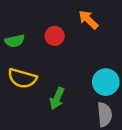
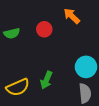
yellow semicircle: (22, 78) -> (18, 87), moved, turned -40

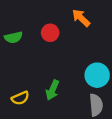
yellow semicircle: (18, 87) -> (20, 98), size x0.7

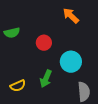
red circle: (50, 33) -> (44, 43), moved
cyan circle: (97, 75) -> (71, 62), moved

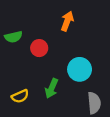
orange arrow: (71, 16) -> (67, 21), moved, turned 66
red circle: (44, 43) -> (39, 48), moved

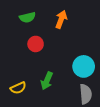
green semicircle: (13, 37) -> (27, 17), moved
cyan circle: (80, 69) -> (84, 66), moved

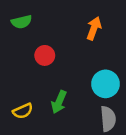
green semicircle: (27, 17) -> (21, 22), moved
orange arrow: (61, 19) -> (94, 28), moved

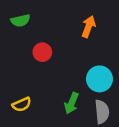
green arrow: (59, 102) -> (72, 103), moved

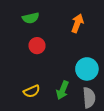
green semicircle: (20, 21) -> (31, 18), moved
yellow semicircle: (22, 104) -> (32, 91), moved

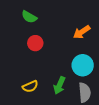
green semicircle: (31, 18) -> (29, 17), turned 42
orange arrow: (77, 23) -> (82, 32), moved, turned -144

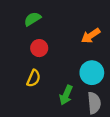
green semicircle: (29, 17) -> (32, 19), turned 119
yellow semicircle: (30, 86) -> (34, 78), moved, turned -42

